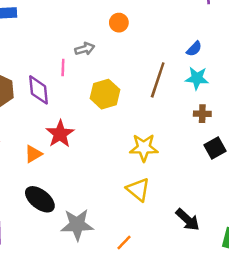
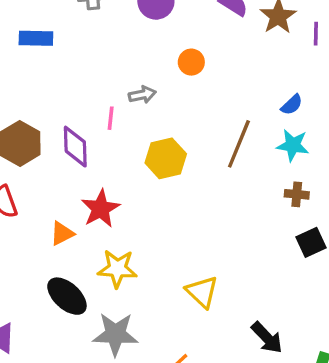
yellow star: (144, 148) -> (117, 269), moved

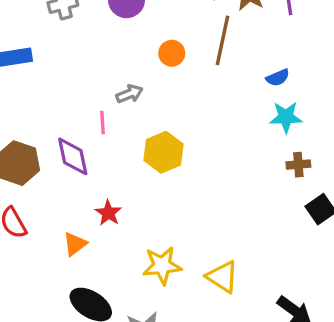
blue semicircle: (292, 105) -> (278, 78), turned 30
brown line: (239, 144) -> (223, 40), moved
red star: (101, 209) -> (108, 213), size x0.7
yellow star: (117, 269) -> (162, 266), moved

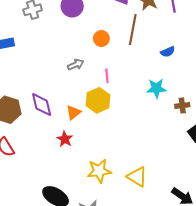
cyan star: (286, 117) -> (156, 88), moved
pink line: (102, 122) -> (107, 76), moved
orange triangle: (75, 244) -> (73, 112), moved

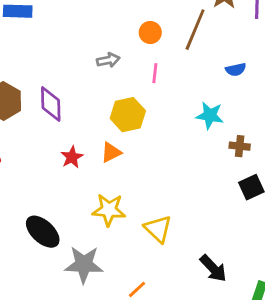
pink line: (107, 76) -> (155, 73), moved
orange triangle: (73, 112) -> (111, 152), moved

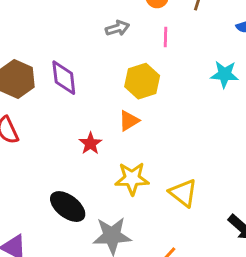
red star: (72, 157) -> (90, 144), moved

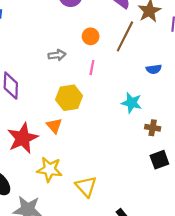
orange triangle: (129, 121) -> (54, 126), turned -49
red star: (90, 144) -> (23, 138), size x1.8

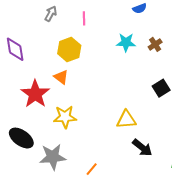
gray arrow: (57, 55) -> (51, 14), turned -42
brown cross: (153, 128) -> (155, 44), moved, turned -32
yellow triangle: (86, 186) -> (126, 120), moved, turned -40

